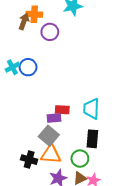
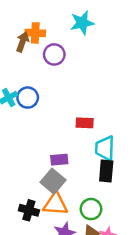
red rectangle: (62, 110) -> (85, 123), moved
black rectangle: (92, 139) -> (106, 171), moved

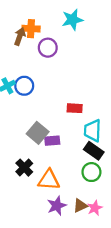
black rectangle: (106, 171) -> (94, 151), turned -60
gray square: (53, 181) -> (38, 133), moved
green circle: (91, 209) -> (91, 172), moved
black cross: (29, 210) -> (24, 168), moved, turned 30

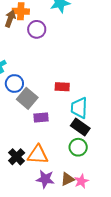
blue circle: (24, 86) -> (14, 84), moved
gray square: (38, 133) -> (27, 98), moved
black cross: (24, 168) -> (17, 157), moved
purple star: (57, 206) -> (45, 179), turned 30

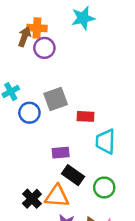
purple circle: (37, 29) -> (44, 48), moved
gray square: (27, 98) -> (56, 99), moved, turned 30
black rectangle: (80, 127) -> (73, 175), moved

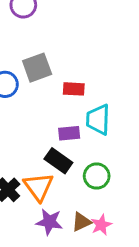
purple rectangle: (61, 153) -> (69, 133), moved
orange triangle: (57, 196) -> (39, 187), turned 50

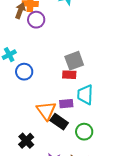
gray square: (37, 68) -> (74, 61), moved
orange triangle: (39, 187) -> (46, 111), moved

